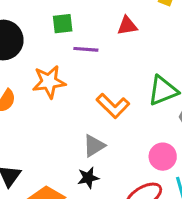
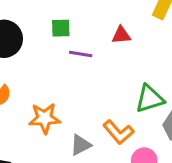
orange star: (49, 82) -> (44, 118), moved
orange L-shape: (113, 106) -> (118, 132), moved

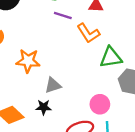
orange L-shape: (118, 132) -> (88, 33), moved

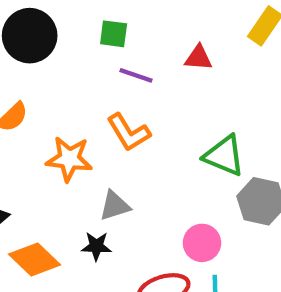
orange L-shape: (88, 33) -> (129, 132), moved
green triangle: (111, 57) -> (224, 156), turned 30

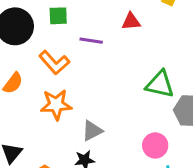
green square: (114, 34) -> (58, 16), moved
orange L-shape: (129, 132) -> (54, 62), moved

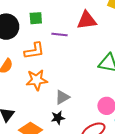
red triangle: (131, 21) -> (87, 20), size x1.5
orange L-shape: (54, 62) -> (34, 51), turned -55

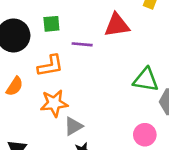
gray triangle: (62, 97) -> (73, 126), moved

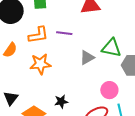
purple line: (82, 44) -> (64, 33), moved
gray triangle: (73, 126) -> (87, 58), moved

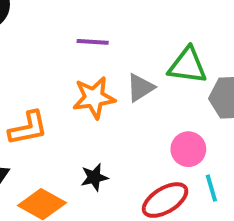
orange L-shape: (38, 35) -> (28, 128), moved
orange star: (40, 64) -> (94, 98), moved

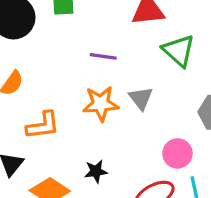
green triangle: (187, 66) -> (179, 51), moved, turned 30
gray triangle: (140, 88) -> (141, 98), turned -40

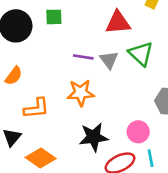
gray triangle: (141, 98) -> (109, 60), moved
black star: (96, 171) -> (94, 137), moved, size x1.6

